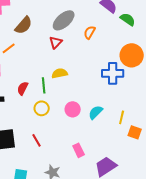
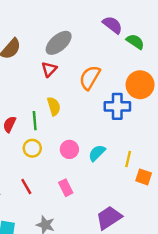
orange semicircle: (90, 32) -> (90, 78), moved, size x1.5
yellow semicircle: (60, 73) -> (54, 106), turned 84
pink rectangle: (79, 150) -> (66, 188), moved

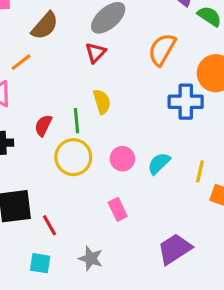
orange semicircle: (90, 78) -> (162, 49), moved
yellow circle: (32, 148) -> (73, 157), size x1.5
red line: (26, 187) -> (50, 225), moved

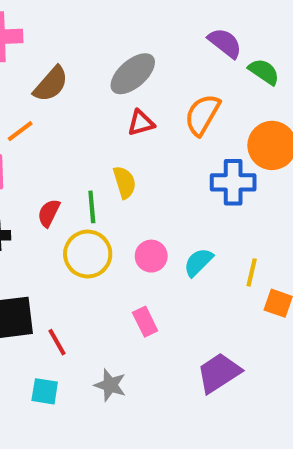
red triangle: (95, 53) -> (141, 123), moved, turned 30

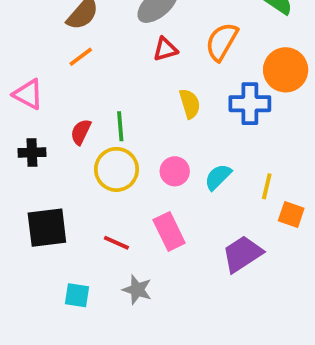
orange line: (20, 131) -> (81, 57), moved
yellow semicircle: (125, 182) -> (190, 104), moved
pink rectangle: (145, 322) -> (169, 231), size x1.4
red line: (57, 342) -> (116, 243), moved, turned -36
purple trapezoid: (219, 373) -> (242, 254), moved

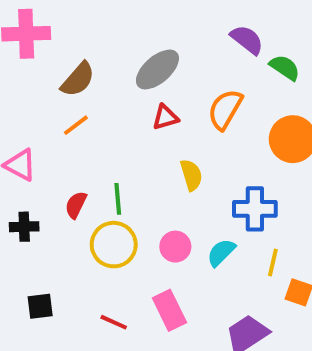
blue cross: (250, 104) -> (255, 209), moved
black square: (47, 228) -> (40, 306), size x0.6

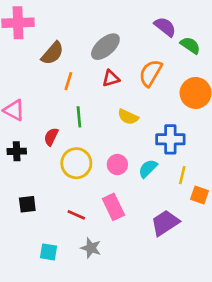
orange line: (76, 125) -> (68, 81), moved, turned -36
yellow semicircle: (191, 175) -> (128, 117), turned 132
green line: (118, 199) -> (79, 117), moved

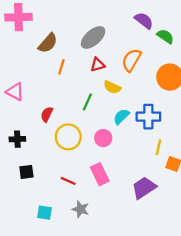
green line: (79, 117) -> (87, 102), moved, turned 30
yellow semicircle: (128, 117) -> (112, 87), moved
black cross: (17, 151) -> (17, 139), moved
cyan semicircle: (148, 168) -> (121, 117), moved

